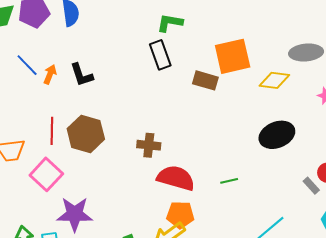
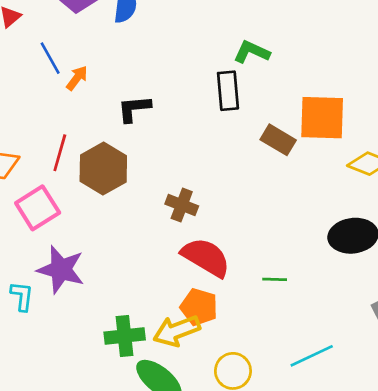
black L-shape: (82, 75) -> (134, 109), moved, turned 88

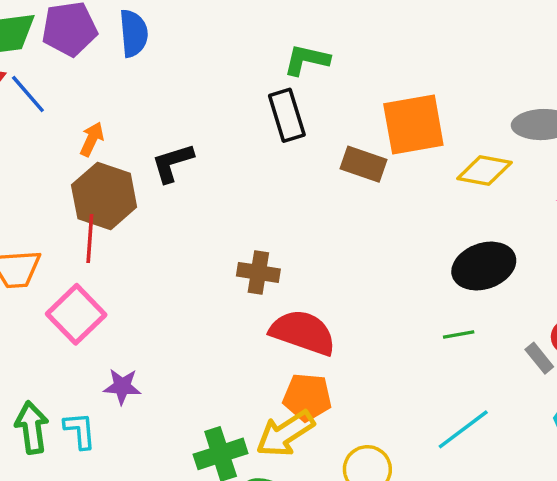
blue line: (50, 58) -> (28, 94), moved
brown hexagon: (103, 169) -> (104, 196), moved
purple star: (61, 270) -> (122, 386), size x0.6
green line: (275, 279) -> (459, 334), moved

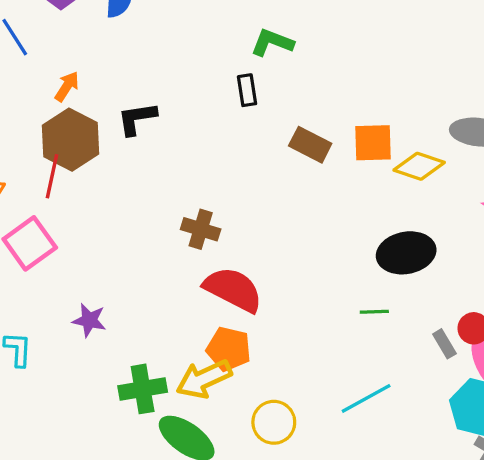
black rectangle: (287, 115) -> (247, 90), size x0.7
orange square: (413, 124) -> (373, 143), moved, size x0.7
purple star: (122, 386) -> (89, 320), moved

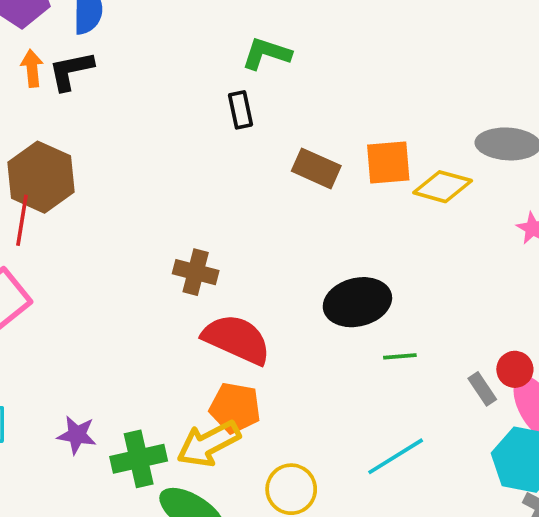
orange arrow: (67, 86) -> (32, 68), moved, turned -36
black L-shape: (137, 118) -> (71, 71), moved
black ellipse: (406, 253) -> (357, 302), moved
purple star: (89, 320) -> (77, 435), moved

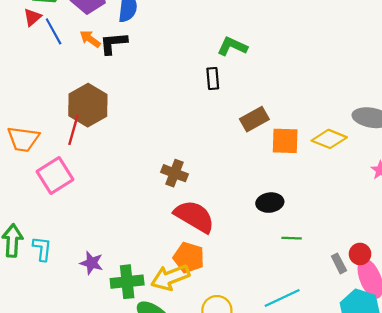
orange arrow: (32, 68) -> (90, 39), turned -55
orange square: (388, 163) -> (285, 141), moved
brown rectangle: (316, 168) -> (254, 119), turned -60
black ellipse: (357, 302) -> (270, 203), size x0.7

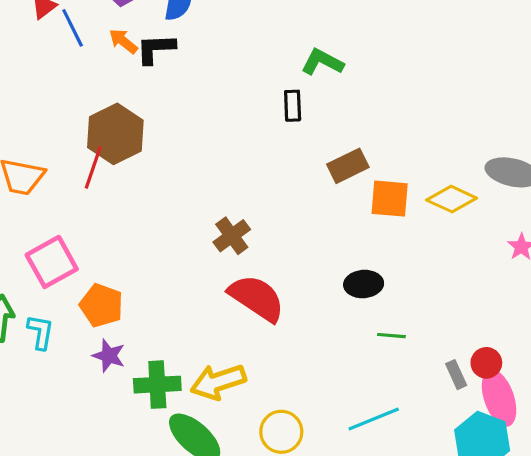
brown cross: (174, 173) -> (232, 236), turned 30
pink square: (55, 175) -> (52, 262), moved
orange pentagon: (189, 258) -> (101, 305), moved

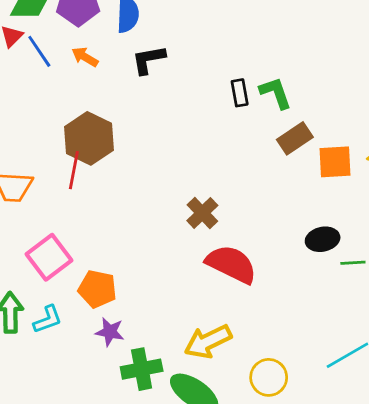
black L-shape: (156, 49) -> (148, 60), moved
green L-shape: (322, 62) -> (276, 93), moved, turned 51
cyan L-shape: (40, 332) -> (48, 319), turned 68
green line: (391, 336) -> (353, 263), moved
green cross: (157, 385) -> (142, 369), moved

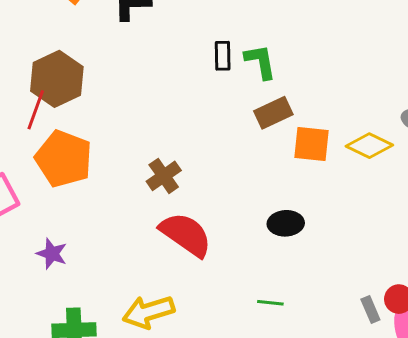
green line: (353, 263) -> (270, 303), moved
orange pentagon: (97, 289) -> (64, 159), moved, size x1.4
purple star: (110, 332) -> (52, 254), moved

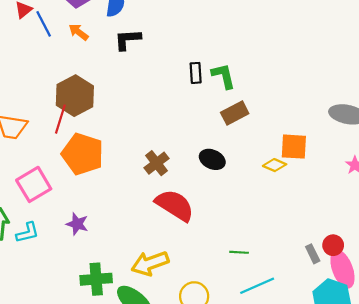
orange square: (312, 144) -> (294, 147), moved
yellow diamond: (369, 146) -> (275, 165), moved, size x0.7
black ellipse: (286, 223) -> (212, 159), moved, turned 30

